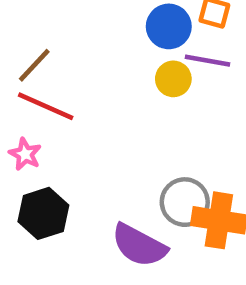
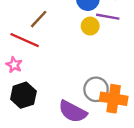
brown line: (34, 65) -> (39, 19), moved

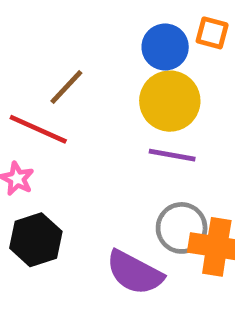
purple line: (108, 17) -> (172, 155), moved
yellow circle: (90, 26) -> (170, 101), size x1.6

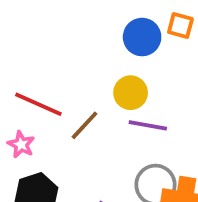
brown line: (66, 87) -> (84, 125), moved
yellow circle: (170, 101) -> (131, 93), moved, size x0.7

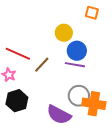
blue circle: (142, 37) -> (77, 51), moved
yellow circle: (131, 93) -> (64, 33), moved

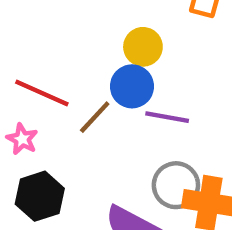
blue circle: (77, 51) -> (132, 86), moved

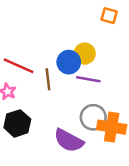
yellow circle: (143, 47) -> (85, 54), moved
brown line: (95, 117) -> (48, 79), turned -50

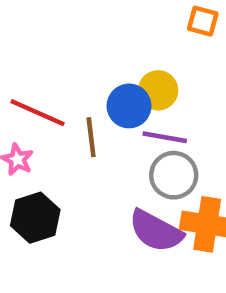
gray circle: (93, 117) -> (174, 175), moved
purple semicircle: (69, 141) -> (156, 231), moved

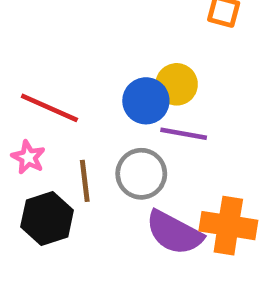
brown line: (91, 137) -> (85, 181), moved
gray circle: (174, 175) -> (141, 174), moved

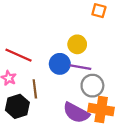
blue circle: (146, 101) -> (60, 64), moved
gray circle: (141, 174) -> (92, 86), moved

